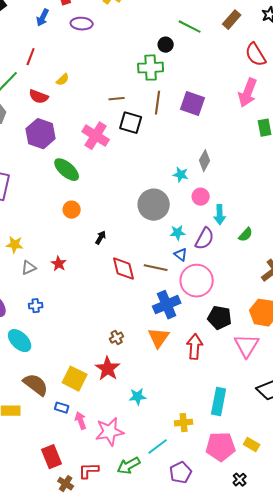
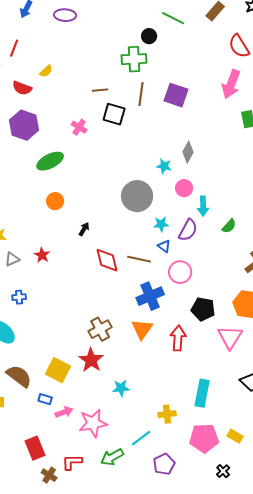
pink cross: (96, 136) -> (79, 127), size x0.6
green ellipse: (67, 170) -> (50, 161), turned -68
pink circle: (197, 281) -> (180, 272), size x0.7
brown cross: (117, 338) -> (100, 329), size x1.6
pink arrow: (81, 421) -> (64, 412), turned 90

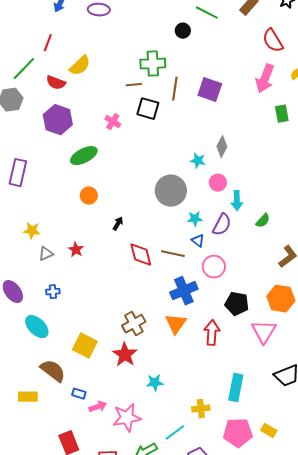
green cross: (134, 59) -> (153, 64), moved
yellow semicircle: (46, 71) -> (80, 66), size x1.6
yellow square: (58, 370) -> (85, 346), moved

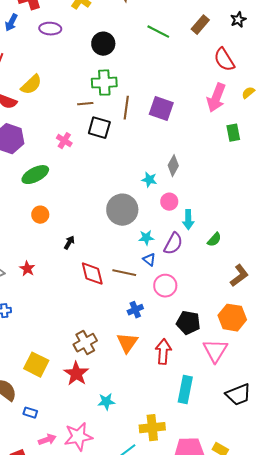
black circle: (183, 31) -> (103, 44), moved, size x1.5
blue cross: (184, 291) -> (135, 310), size x0.6
cyan rectangle: (236, 388) -> (185, 390), moved
pink arrow: (98, 407) -> (47, 440), moved
yellow cross: (201, 409) -> (152, 428), size x1.4

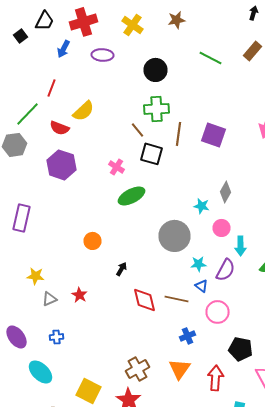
brown line: (85, 104) -> (138, 130), turned 56
green ellipse: (35, 175) -> (132, 196), moved

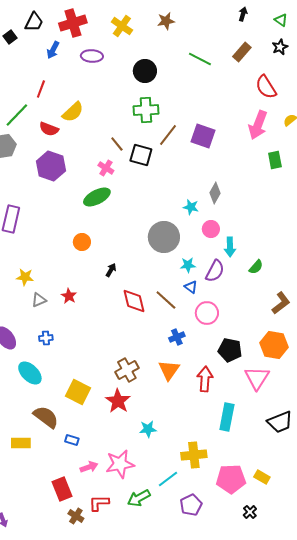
brown line: (138, 130) -> (117, 144), moved
brown line: (178, 134) -> (168, 135), turned 30
green ellipse: (132, 196) -> (97, 197), moved
brown line: (176, 299) -> (166, 300), turned 30

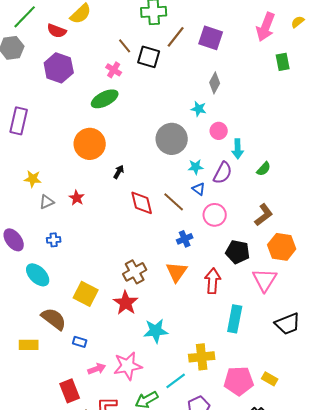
gray diamond: (215, 193) -> (215, 83), moved
orange circle: (82, 242) -> (90, 144), size x1.8
brown L-shape: (281, 303) -> (264, 215), moved
cyan star: (148, 429) -> (156, 331), size x1.4

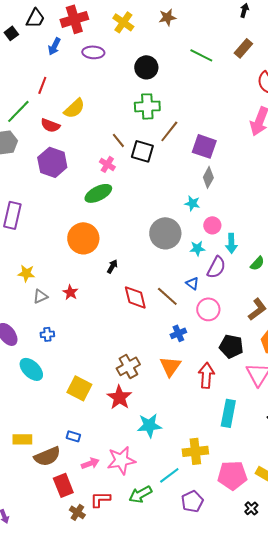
purple square: (211, 38) -> (204, 146), moved
cyan star: (196, 167) -> (197, 248), moved
brown semicircle: (54, 319) -> (47, 456), moved, turned 120

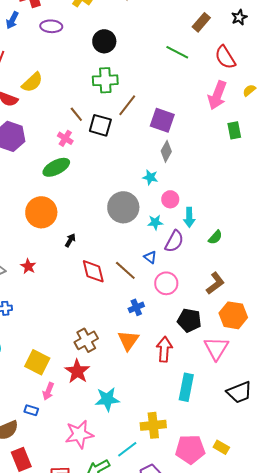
green line: (201, 55) -> (177, 52), moved
pink arrow: (90, 463) -> (48, 391), moved, turned 132

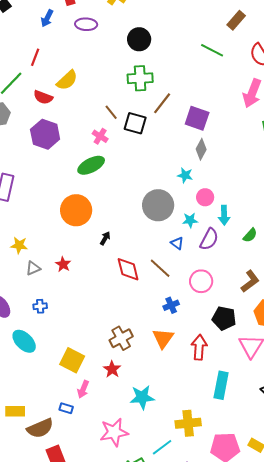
blue triangle: (150, 257) -> (177, 243), moved
red star: (77, 371) -> (112, 369), size x0.7

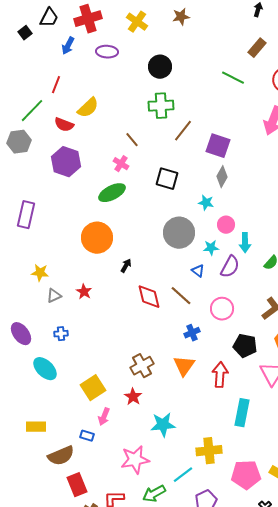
black square: (135, 123) -> (167, 179), moved
yellow square: (72, 360) -> (93, 388), turned 30
yellow rectangle: (15, 411) -> (36, 427), moved

